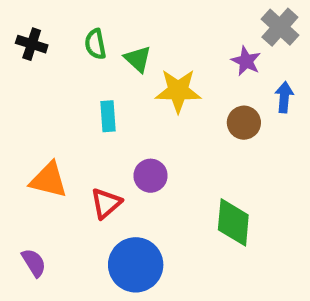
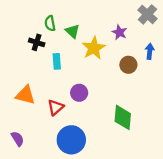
black cross: (32, 44) -> (37, 42), moved
purple star: (246, 61) -> (119, 32), moved
yellow star: (178, 91) -> (94, 48), turned -30

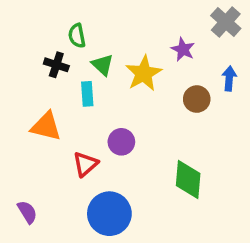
green triangle: (72, 31) -> (103, 65), moved
orange triangle: (25, 95) -> (46, 126), moved

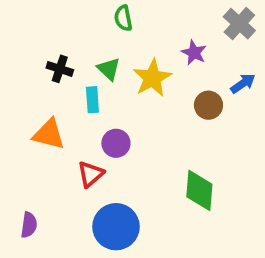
green semicircle: (77, 36) -> (123, 18), moved
blue arrow: (229, 78) -> (243, 83), turned 50
purple circle: (121, 142) -> (116, 143), moved
purple semicircle: (27, 212) -> (29, 225), turned 40

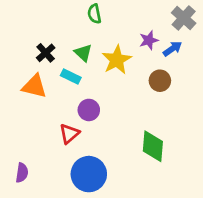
purple star: (194, 53) -> (149, 40), turned 30
black cross: (60, 69) -> (46, 53), turned 30
blue arrow: (243, 83) -> (172, 49), moved
cyan rectangle: (92, 100) -> (71, 77), turned -60
orange triangle: (49, 134) -> (34, 86), moved

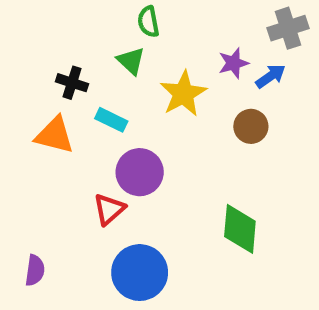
gray cross: (184, 18) -> (288, 28), turned 30
black cross: (46, 53) -> (72, 83), turned -30
green triangle: (83, 53) -> (131, 61), moved
purple circle: (89, 110) -> (140, 172), size x1.4

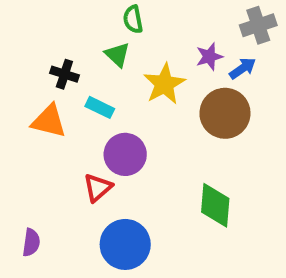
brown circle: (251, 126) -> (225, 113), size x1.6

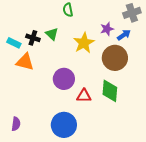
green triangle: (117, 55) -> (52, 34), moved
cyan rectangle: (100, 107) -> (14, 43), moved
red triangle: (98, 188) -> (84, 96), moved, turned 42
green diamond: (215, 205) -> (110, 91), moved

